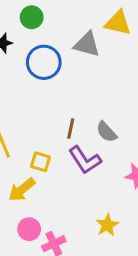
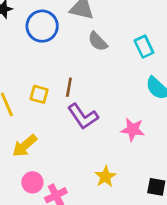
gray semicircle: (106, 132) -> (98, 41), moved
yellow square: (41, 162) -> (39, 94), moved

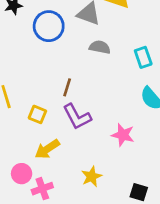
gray semicircle: (98, 41) -> (100, 47), turned 138
yellow square: (39, 94) -> (37, 114), moved
yellow arrow: (25, 146) -> (47, 149), moved

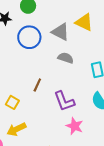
purple L-shape: (77, 117) -> (64, 101), moved

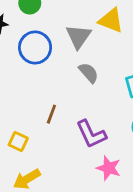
gray triangle: (60, 32) -> (78, 36), turned 42
gray semicircle: (66, 58) -> (89, 73), turned 35

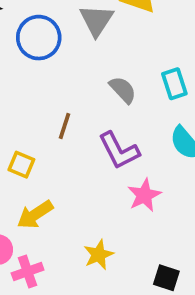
gray semicircle: (89, 73) -> (123, 90), moved
pink star: (109, 168) -> (144, 195), turned 30

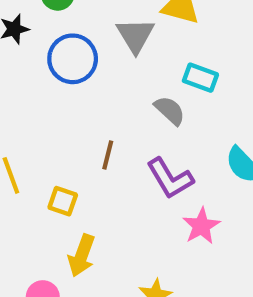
cyan rectangle: (174, 84) -> (200, 78), moved, turned -48
yellow arrow: (35, 215) -> (82, 256), turned -33

